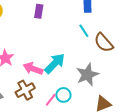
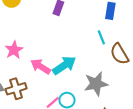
brown cross: (25, 90) -> (16, 89), moved

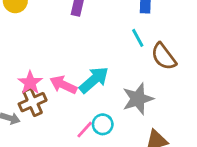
pink star: (14, 50) -> (30, 83), moved
brown cross: (16, 89) -> (33, 102), moved

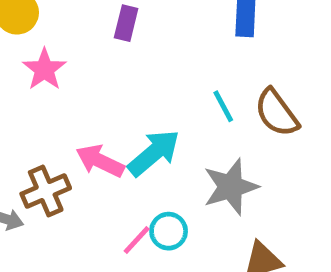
cyan line: (138, 38) -> (223, 106), moved
pink star: (30, 83) -> (44, 69), moved

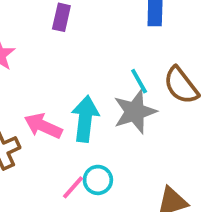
cyan arrow: (154, 153) -> (85, 119), turned -42
gray star: (231, 187) -> (135, 112), moved

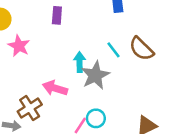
gray star: (135, 112) -> (95, 75), moved
cyan arrow: (85, 119) -> (80, 62), moved, size x0.7

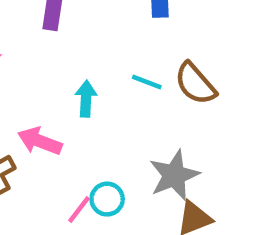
cyan line: (114, 50) -> (147, 82), turned -36
gray star: (95, 75) -> (174, 175), moved

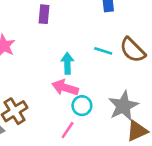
pink arrow: (40, 141) -> (65, 88), moved
cyan circle: (107, 199) -> (82, 106), moved

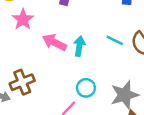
pink arrow: (65, 88) -> (54, 42), moved

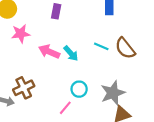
pink star: (23, 19) -> (21, 34), turned 30
cyan arrow: (79, 46) -> (71, 53), turned 133

